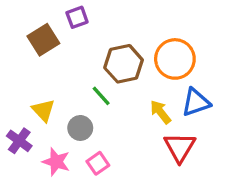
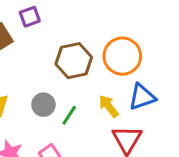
green line: (101, 96) -> (69, 115), moved, turned 75
gray circle: (80, 128) -> (43, 105), moved

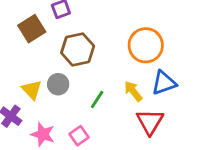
brown hexagon: (74, 61) -> (78, 49), moved
gray circle: (43, 105) -> (58, 84), moved

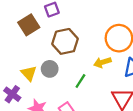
yellow arrow: (133, 91) -> (102, 62), moved, turned -70

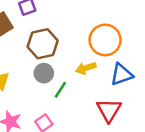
gray circle: (50, 69) -> (44, 73), moved

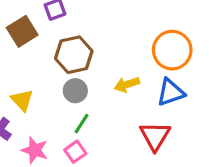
orange circle: (105, 40) -> (172, 50), moved
green line: (60, 90) -> (82, 124), moved

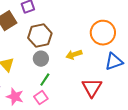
blue triangle: (171, 92) -> (114, 62), moved

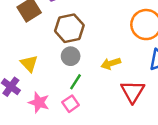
yellow arrow: (74, 55) -> (111, 64), moved

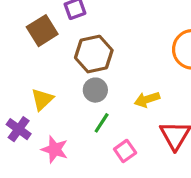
yellow triangle: (29, 64) -> (42, 99), turned 30
pink square: (71, 104) -> (125, 151), moved

